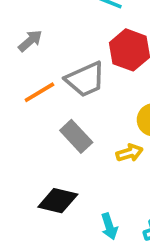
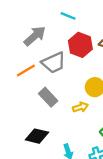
gray arrow: (30, 41) -> (35, 36), moved, size x1.5

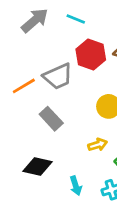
gray arrow: (35, 36) -> (35, 20), moved
yellow arrow: (80, 107) -> (98, 145), moved

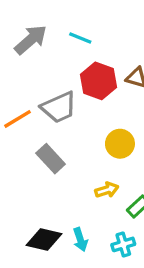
black diamond: (37, 167) -> (44, 240), moved

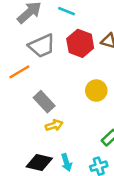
gray trapezoid: (59, 107) -> (42, 46), moved
yellow arrow: (107, 190) -> (54, 125), moved

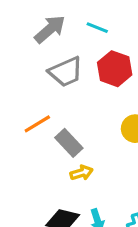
orange line: (19, 72) -> (37, 124), moved

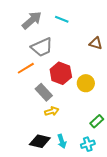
red hexagon: (115, 69) -> (61, 73), moved
orange line: (37, 124) -> (26, 68), moved

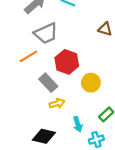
yellow circle: (86, 83) -> (91, 83), moved
cyan arrow: (62, 141) -> (78, 124), moved

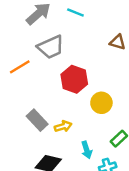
orange line: (28, 56) -> (20, 67), moved
gray rectangle: (48, 83) -> (37, 120), moved

